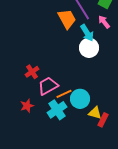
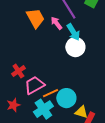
orange trapezoid: (67, 19) -> (35, 18), moved
pink arrow: (104, 22) -> (56, 23), moved

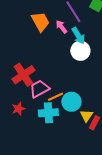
red cross: (18, 71) -> (23, 75), size x1.6
cyan cross: (43, 109) -> (48, 113), turned 30
yellow triangle: (81, 112) -> (86, 116), turned 48

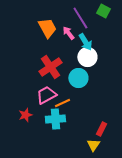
red cross: (23, 75) -> (50, 67), moved
cyan circle: (71, 102) -> (78, 78), moved
yellow triangle: (86, 116) -> (93, 145), moved

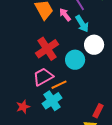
white circle: (87, 57) -> (94, 45), moved
red star: (25, 115) -> (23, 107), moved
cyan cross: (55, 119) -> (52, 101), turned -30

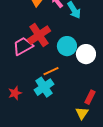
white circle: (94, 45) -> (86, 54), moved
pink trapezoid: (43, 77) -> (23, 46), moved

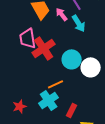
pink trapezoid: (23, 46) -> (28, 38), moved, turned -70
red rectangle: (90, 97) -> (72, 110), moved

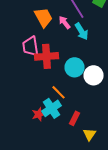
red cross: (44, 48) -> (46, 56), turned 30
orange line: (56, 84) -> (58, 92), turned 70
red star: (20, 106) -> (38, 114), moved

